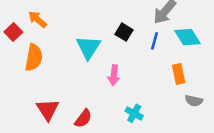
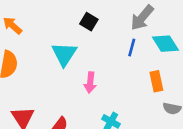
black square: (124, 32) -> (89, 22), moved

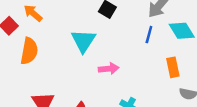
pink arrow: (90, 83) -> (109, 69), turned -102

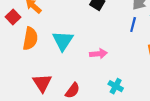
cyan triangle: (83, 41) -> (63, 41), moved

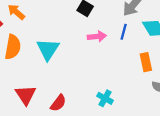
pink arrow: (98, 54) -> (97, 36), moved

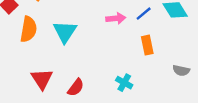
blue line: (124, 32) -> (144, 14), turned 35
orange rectangle: (146, 62) -> (147, 45), moved

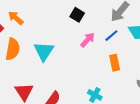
pink arrow: (116, 18) -> (88, 40), turned -42

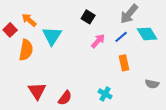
cyan triangle: (44, 51) -> (52, 36), moved

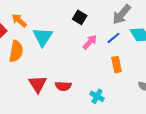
red triangle: (37, 91) -> (38, 84), moved
red semicircle: (65, 98) -> (63, 86), moved, turned 56

